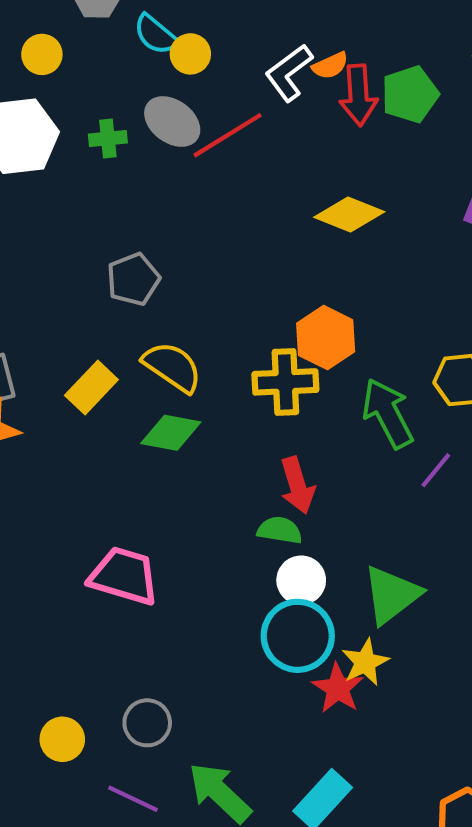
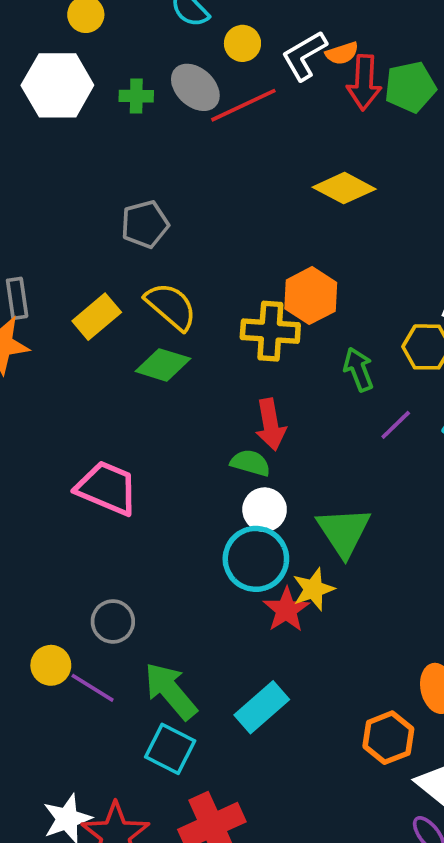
yellow circle: (190, 54) -> (242, 43), moved
green arrow: (388, 413) -> (358, 369), size x0.7
green triangle: (392, 595) -> (344, 532), turned -32
yellow circle: (62, 739) -> (51, 665), moved

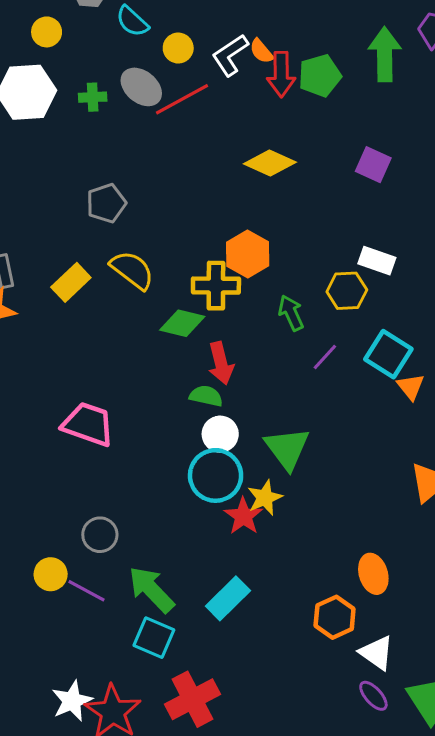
orange semicircle: (342, 53) -> (261, 51), turned 72
green diamond: (163, 365) -> (182, 323), moved

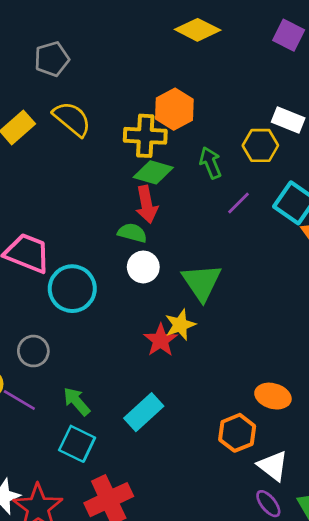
green diamond: (182, 323) -> (153, 172), moved
cyan circle: (216, 475) -> (72, 289), moved
orange ellipse: (373, 574) -> (273, 396), turned -60
green arrow: (151, 590) -> (77, 401), size x0.7

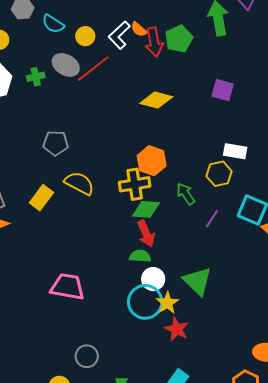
gray pentagon: (52, 59) -> (56, 143), turned 30
cyan circle: (72, 289) -> (145, 302), moved
yellow star: (180, 325) -> (167, 303), moved

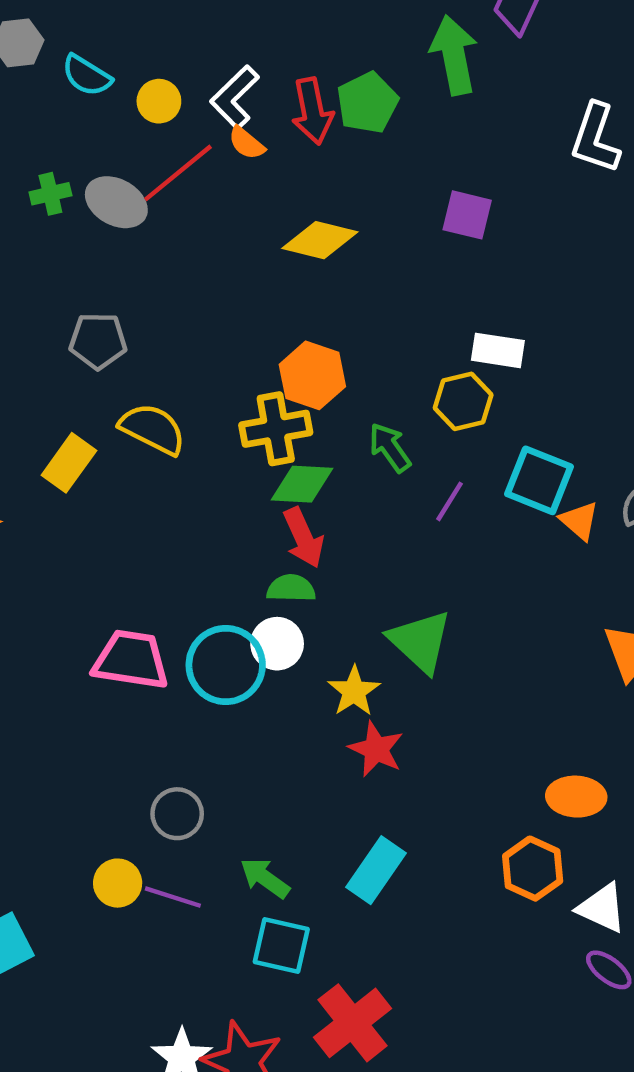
orange semicircle: (139, 29) -> (246, 143), moved
gray ellipse: (66, 65) -> (116, 202), moved
white circle: (153, 279) -> (277, 644), moved
cyan circle: (145, 302) -> (226, 665), moved

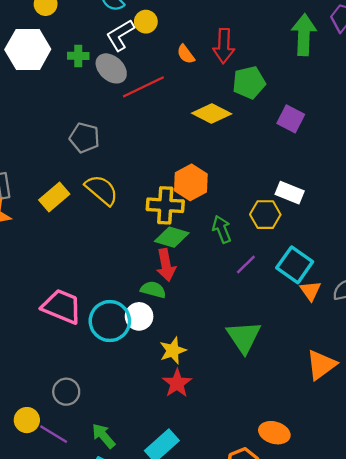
white L-shape: (235, 97) -> (120, 35), moved
green pentagon: (367, 103) -> (249, 83), moved
red line: (178, 173) -> (143, 87), moved
green triangle: (420, 641) -> (244, 337), moved

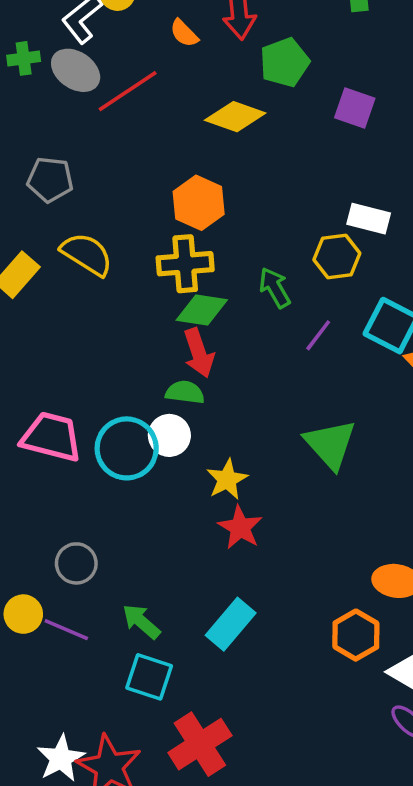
orange hexagon: (191, 182) -> (199, 203), moved

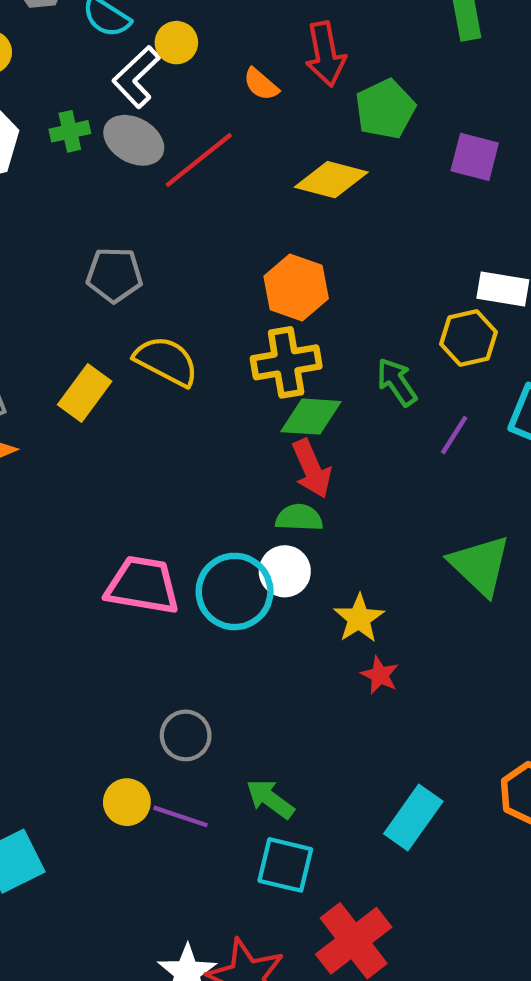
red star: (240, 527) -> (380, 675), size x0.7
cyan rectangle: (231, 624) -> (413, 818), moved

